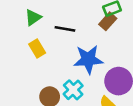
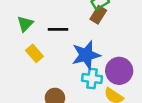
cyan cross: (73, 90) -> (92, 79), moved, turned -30

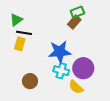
black line: (58, 29) -> (24, 33), moved
yellow rectangle: (34, 53) -> (20, 44), turned 48

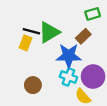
green triangle: (16, 20) -> (49, 32), moved, size x1.5
brown rectangle: (74, 22) -> (83, 36), moved

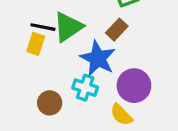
blue star: (69, 56) -> (98, 58), turned 30
cyan cross: (68, 77) -> (85, 88), moved

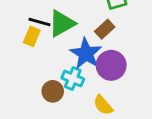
purple circle: (134, 86) -> (111, 65), moved
brown circle: (50, 103) -> (53, 91), moved

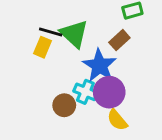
green triangle: (62, 23) -> (74, 34), turned -48
purple circle: (111, 65) -> (109, 92), moved

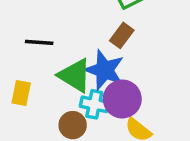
green triangle: (74, 34) -> (75, 75), moved
yellow rectangle: (43, 47) -> (21, 93), moved

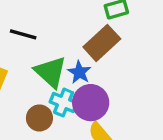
brown rectangle: (122, 35) -> (102, 43), size x1.5
blue star: (105, 70) -> (79, 72), size x0.6

